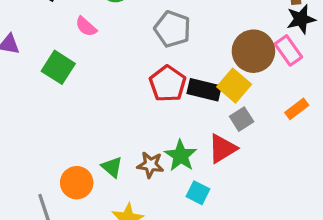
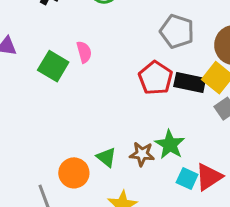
pink semicircle: (86, 27) -> (84, 52), moved, turned -145
gray pentagon: (173, 29) -> (177, 31), moved
red triangle: (222, 148) -> (209, 177), moved

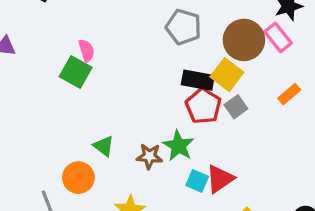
green square: (53, 66) -> (76, 72), moved
red pentagon: (156, 78) -> (203, 106), moved
green triangle: (106, 157) -> (104, 146), moved

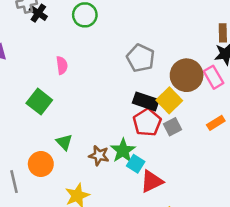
green square: (76, 72) -> (39, 102), moved
cyan square: (197, 181) -> (136, 164), moved

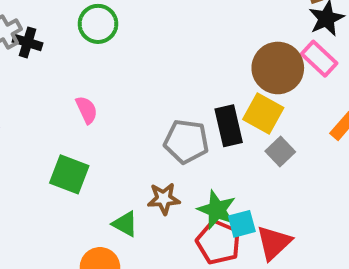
gray pentagon: (141, 58) -> (186, 141), moved
black rectangle: (146, 101) -> (229, 126), turned 75
red pentagon: (147, 122) -> (218, 242), moved
brown star: (99, 155) -> (164, 199), moved
cyan square: (136, 164) -> (242, 224), turned -30

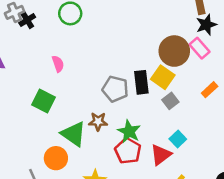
black cross: (28, 42) -> (27, 20), turned 35
green triangle: (125, 224) -> (74, 134), size x1.6
cyan square: (242, 224) -> (178, 139), moved, turned -35

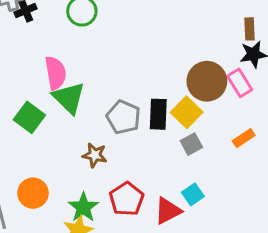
pink semicircle: (58, 64) -> (56, 73), size x1.5
green star: (129, 131) -> (83, 207), moved
green triangle: (74, 134) -> (69, 98), moved

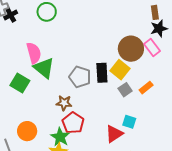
orange rectangle: (244, 138) -> (146, 88), moved
cyan square: (193, 194) -> (129, 122), turned -32
red pentagon: (127, 199) -> (73, 123), moved

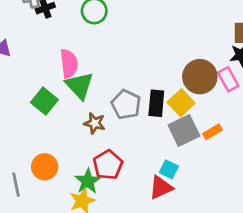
gray square: (125, 90) -> (184, 130), size x1.6
brown star: (64, 103) -> (95, 123), moved
cyan square: (129, 122) -> (169, 169), moved

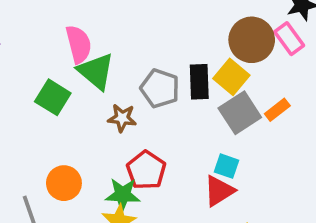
green star: (88, 181) -> (123, 195), turned -30

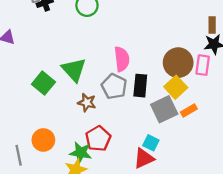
pink rectangle: (289, 39) -> (203, 65), turned 36
pink semicircle: (79, 44) -> (122, 59), moved
yellow square: (231, 77) -> (176, 87), moved

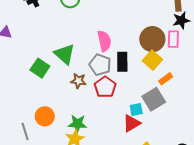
gray square: (164, 109) -> (154, 99), moved
red pentagon: (98, 139) -> (105, 87), moved
cyan square: (151, 143) -> (136, 109), turned -32

